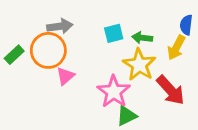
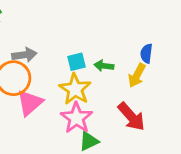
yellow star: (139, 65) -> (75, 89), moved
pink triangle: (65, 76) -> (30, 103), size x1.5

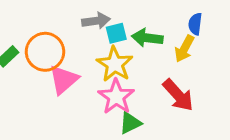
gray arrow: (24, 55) -> (96, 21), moved
green arrow: (104, 66) -> (147, 38), size x1.4

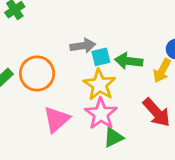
pink triangle: (64, 80) -> (56, 119), moved

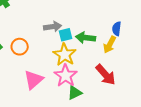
orange circle: (37, 73) -> (20, 47), size x0.7

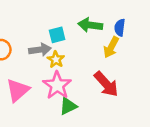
gray arrow: (53, 27) -> (40, 50), moved
green arrow: (86, 38) -> (90, 25), moved
yellow star: (65, 55) -> (56, 59), size x0.6

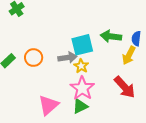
cyan square: (57, 35) -> (82, 45), size x1.5
pink triangle: (18, 90) -> (48, 105), moved
green triangle: (68, 106) -> (80, 106), moved

